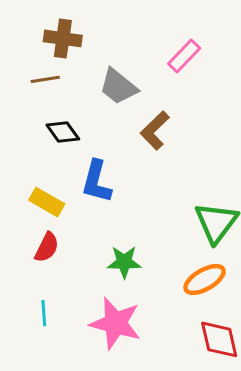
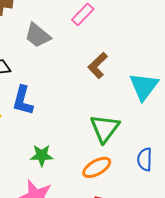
brown L-shape: (155, 130) -> (98, 65), moved

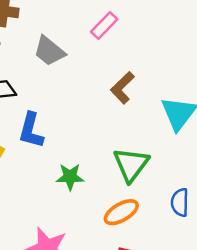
green star: (42, 155) -> (70, 177), moved

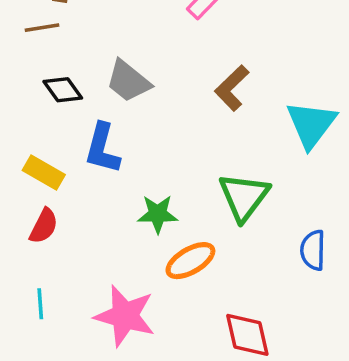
gray trapezoid: (49, 51) -> (128, 81), moved
orange ellipse: (121, 212) -> (190, 261), moved

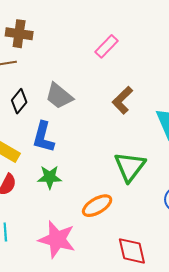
black diamond: (63, 90) -> (19, 101), turned 75
green star: (158, 214) -> (50, 177), moved

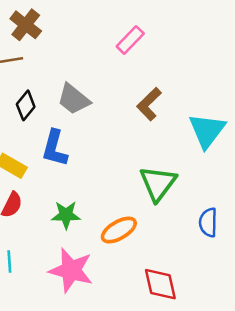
brown cross: (19, 34) -> (26, 25), turned 30
green star: (50, 177) -> (66, 215), moved

